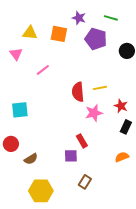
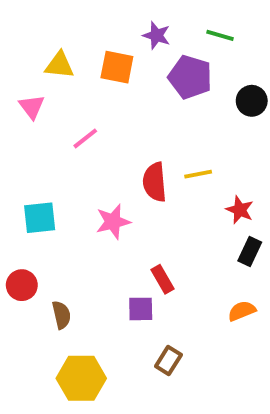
pink star: (94, 113) -> (113, 222), moved
brown semicircle: (31, 159) -> (61, 315), turned -72

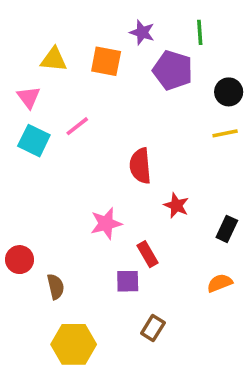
green line: (220, 35) -> (200, 32), turned 70
yellow line: (198, 174) -> (225, 133), moved
red star: (240, 210) -> (176, 205), moved
cyan square: (40, 218) -> (34, 141), moved, turned 32
pink star: (113, 222) -> (106, 224), moved

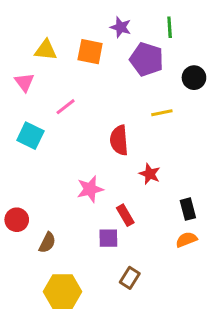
yellow line: (225, 133) -> (162, 113), moved
cyan square: (34, 141) -> (30, 136), moved
black rectangle: (227, 229) -> (188, 209), moved, turned -40
brown semicircle: (56, 287) -> (47, 243), turned 40

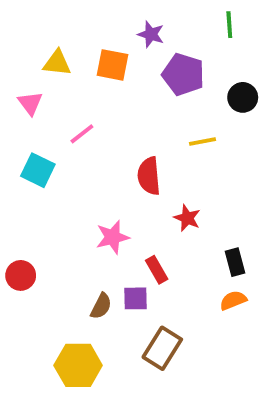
green line: (170, 27) -> (229, 25), moved
brown semicircle: (47, 243) -> (101, 306), moved
brown rectangle: (130, 278) -> (162, 348), size x1.5

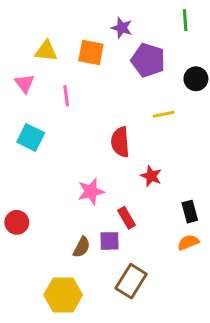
pink line: (82, 134) -> (66, 96), moved, turned -60

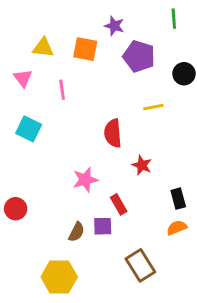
brown rectangle: (131, 281) -> (140, 265), moved, turned -64

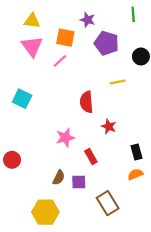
yellow triangle: (43, 48) -> (32, 21), moved
pink triangle: (23, 78) -> (32, 46), moved, size x1.5
pink line: (62, 90) -> (60, 61), moved, turned 56
purple square: (103, 226) -> (79, 182), moved

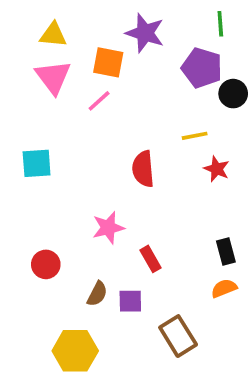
purple star: (88, 20) -> (145, 33), size x1.5
purple pentagon: (106, 43) -> (202, 68), moved
cyan square: (22, 99) -> (37, 163), turned -30
red star: (109, 126) -> (217, 169), moved
red circle: (12, 160) -> (46, 264), moved

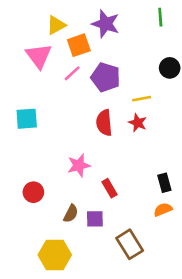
yellow triangle: (53, 35) -> (56, 25), moved, turned -35
orange square: (108, 62) -> (79, 45), turned -30
purple pentagon: (202, 68) -> (106, 77), moved
red star: (217, 169) -> (138, 123), moved

